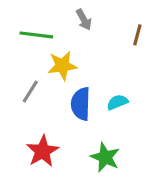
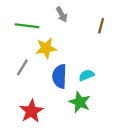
green star: (105, 157) -> (80, 102), moved

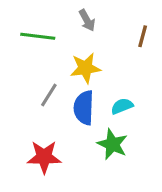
yellow star: (46, 48) -> (85, 68), moved
gray line: (22, 67) -> (49, 95), moved
red star: (31, 111) -> (44, 157), turned 30

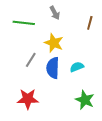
yellow star: (85, 68) -> (54, 43), turned 30
green star: (112, 144) -> (85, 100), moved

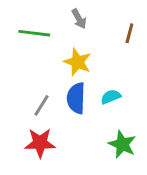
gray line: (31, 60) -> (41, 105), moved

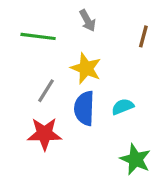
gray line: (41, 105) -> (46, 91), moved
red star: (40, 143) -> (44, 134), moved

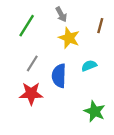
green line: (38, 36) -> (27, 26), turned -65
yellow star: (86, 68) -> (69, 38), moved
cyan semicircle: (123, 107) -> (89, 66), moved

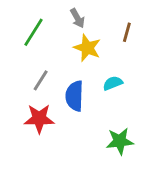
green star: (95, 111) -> (120, 141), turned -30

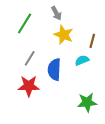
brown line: (127, 32) -> (92, 41), moved

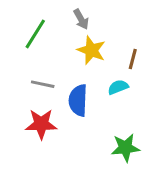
gray line: (30, 58) -> (43, 84), turned 70

